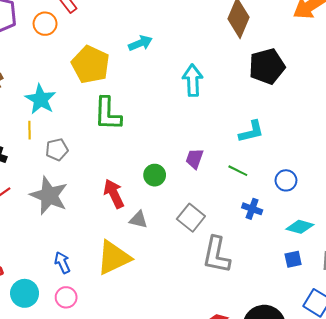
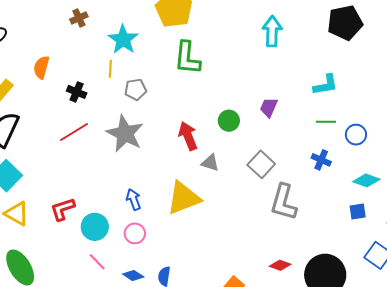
green line: (238, 171) -> (326, 122), moved, turned -30

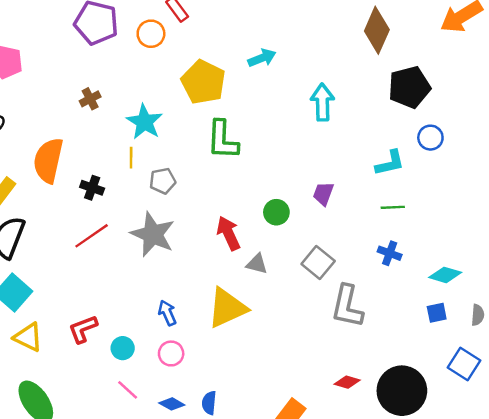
orange semicircle: (41, 67) -> (48, 160), size x1.6
blue circle: (356, 135) -> (430, 138), moved
cyan circle: (95, 227) -> (123, 348), size x0.7

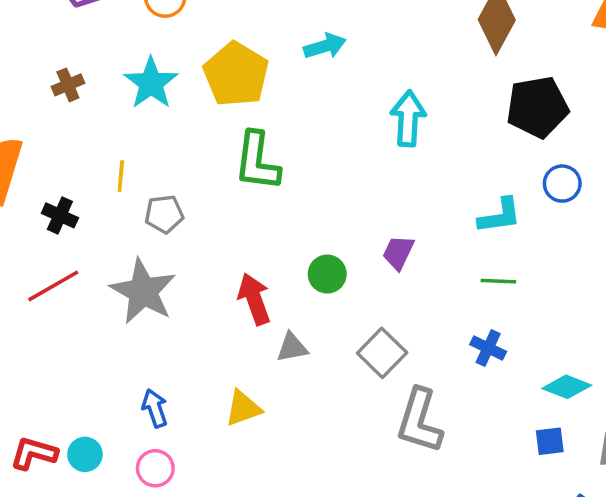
cyan star: (144, 122) -> (151, 83), moved
gray triangle: (257, 264) -> (292, 347), turned -30
yellow triangle: (227, 308) -> (243, 408), size x0.6
red L-shape: (83, 329) -> (34, 453), moved, turned 32

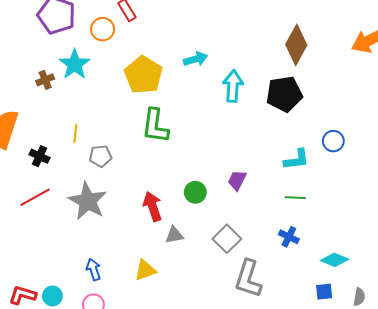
cyan star: (151, 83) -> (75, 64), moved
black pentagon: (537, 107) -> (284, 94), moved
cyan arrow: (408, 119) -> (233, 86), moved

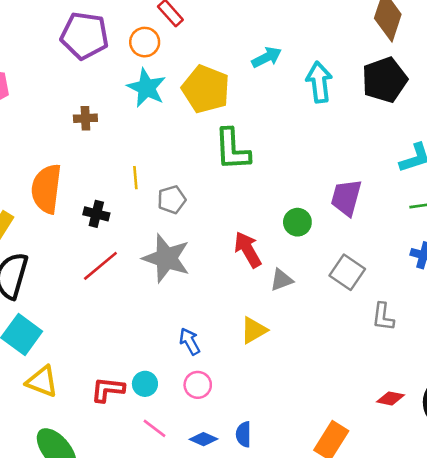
cyan star: (75, 64) -> (146, 88), moved
brown cross: (45, 80) -> (85, 118), turned 30
purple trapezoid: (237, 180) -> (346, 198), size x1.4
gray L-shape: (248, 279) -> (383, 317), size x0.6

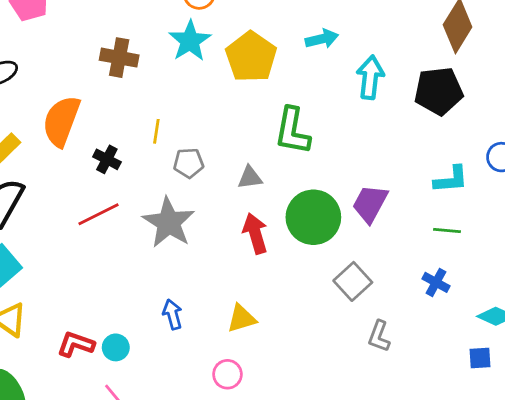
brown cross: (85, 118) -> (119, 58), size x1.5
green L-shape: (232, 149) -> (292, 131), moved
green circle: (297, 222) -> (313, 217), size x1.8
gray triangle: (281, 280) -> (250, 178), moved
pink circle: (198, 385) -> (227, 374), moved

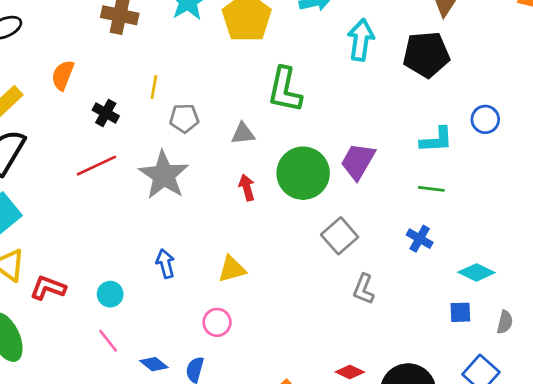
orange semicircle: (61, 121) -> (63, 75), size x0.6
red arrow: (255, 233) -> (247, 188), size x0.7
red L-shape: (76, 344) -> (48, 288), moved

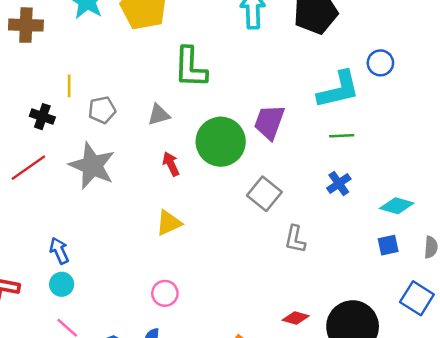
black cross: (106, 113) -> (42, 117), moved
cyan L-shape: (436, 140) -> (338, 90), size x1.4
blue cross: (420, 239) -> (339, 183), turned 35
blue arrow: (165, 264) -> (59, 251), moved
yellow triangle: (232, 269) -> (169, 223), moved

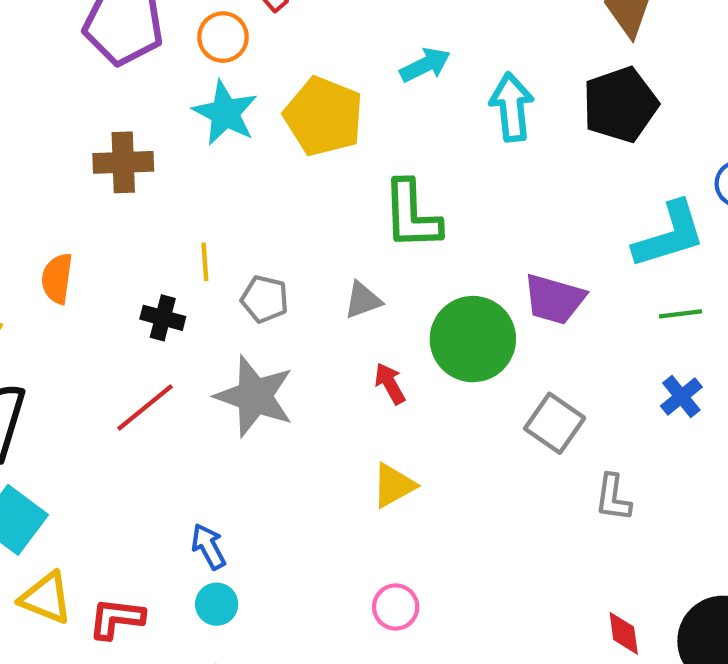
gray pentagon: (102, 110) -> (265, 299), turned 30
purple trapezoid: (269, 122) -> (554, 299), turned -90
red diamond: (296, 318) -> (624, 633), turned 70

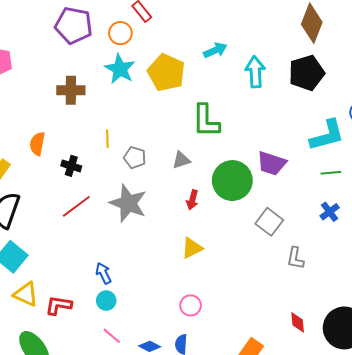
black cross: (163, 318) -> (71, 166), moved
red arrow: (390, 384) -> (192, 200), turned -138

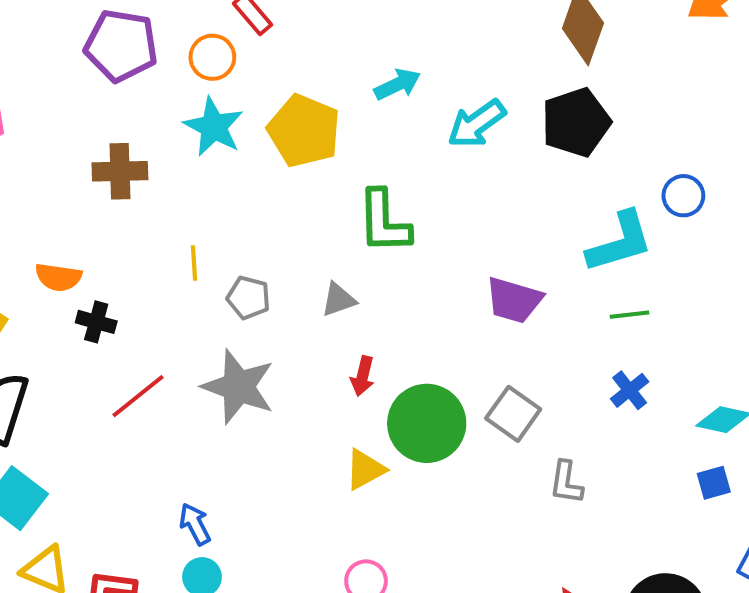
cyan arrow: (255, 72) -> (476, 124), turned -120
orange semicircle: (37, 144) -> (58, 277), turned -90
black cross: (71, 166) -> (96, 322), moved
green circle: (232, 181) -> (427, 423), moved

